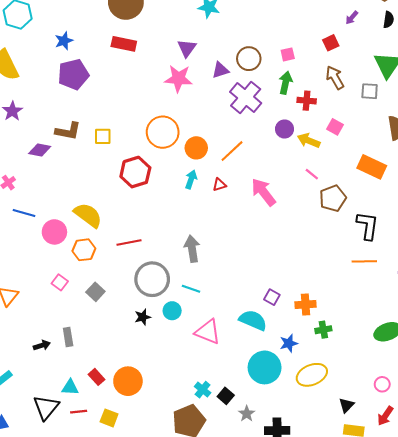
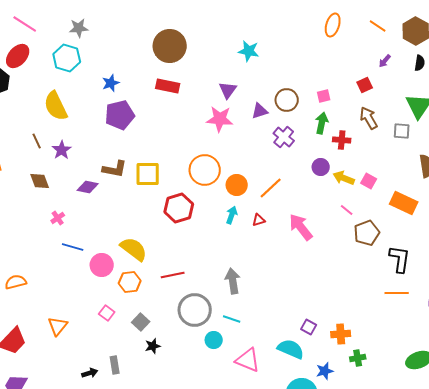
purple cross: (246, 97) -> (284, 137), size x0.7
pink square: (335, 127) -> (369, 181), moved
yellow square: (103, 136) -> (148, 174), size x1.5
black star: (143, 317) -> (153, 346), moved

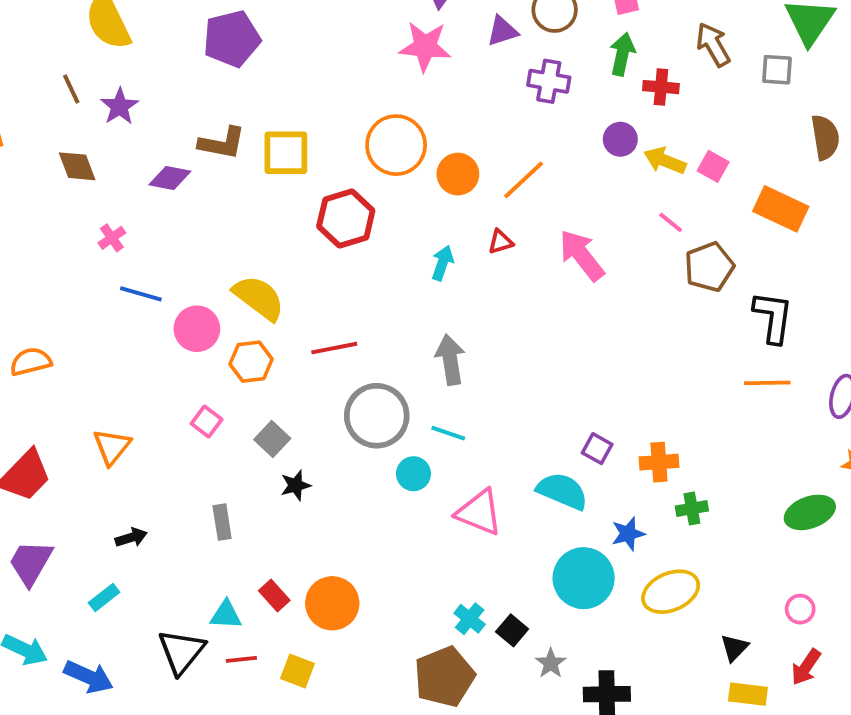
purple cross: (284, 137) -> (549, 81), turned -30
cyan arrow: (232, 215) -> (442, 263), moved
black arrow: (90, 373) -> (131, 538), moved

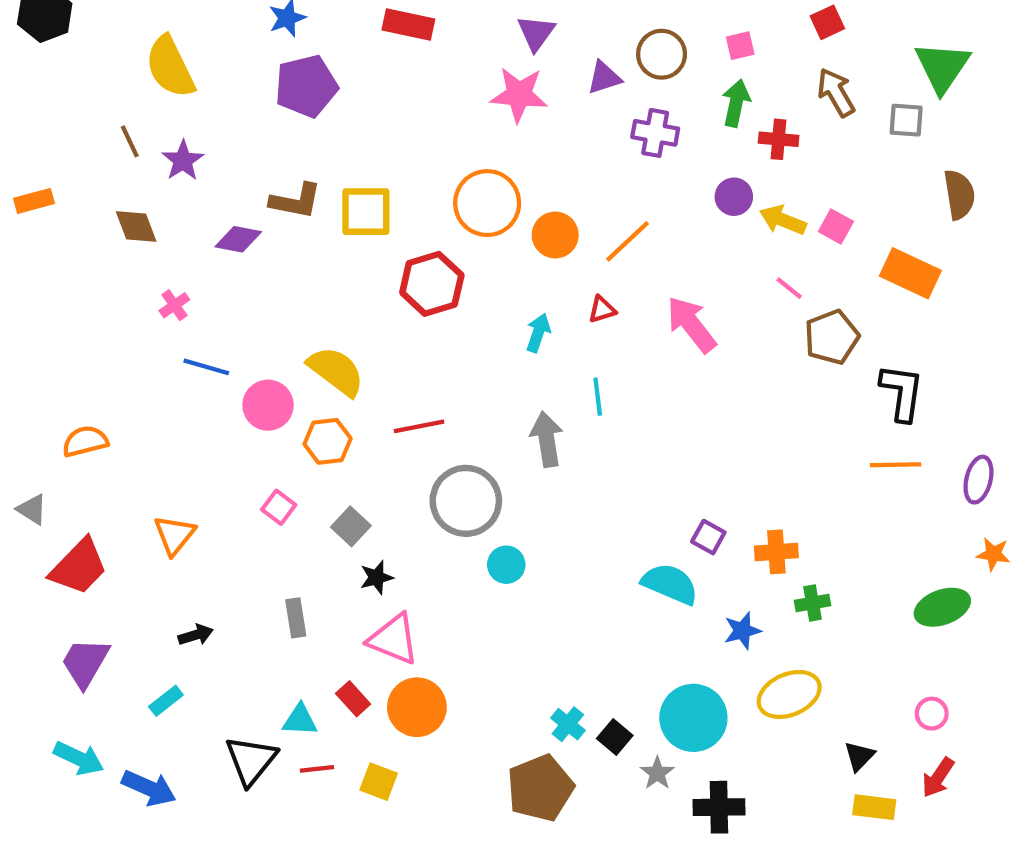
cyan line: (448, 433) -> (598, 397), moved, turned 64
pink triangle: (479, 512) -> (394, 639), moved
cyan circle: (584, 578) -> (693, 718), moved

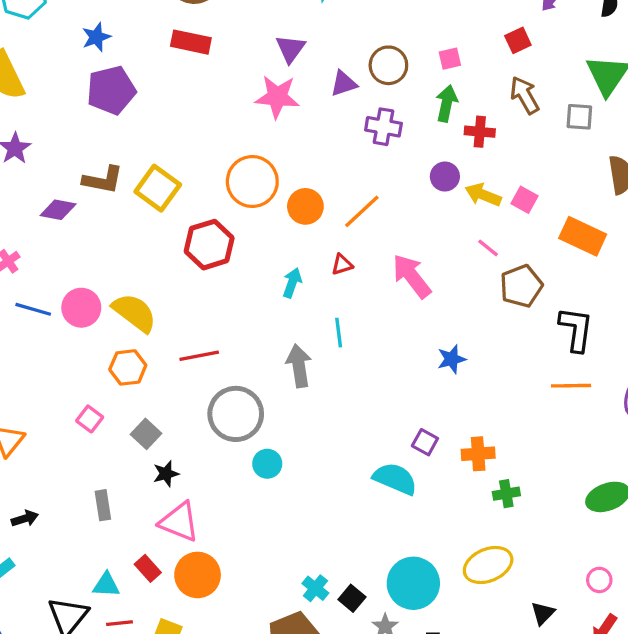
yellow square: (366, 212) -> (158, 188), turned 36
pink circle: (268, 405) -> (81, 308), moved
blue star: (742, 631) -> (452, 359), moved

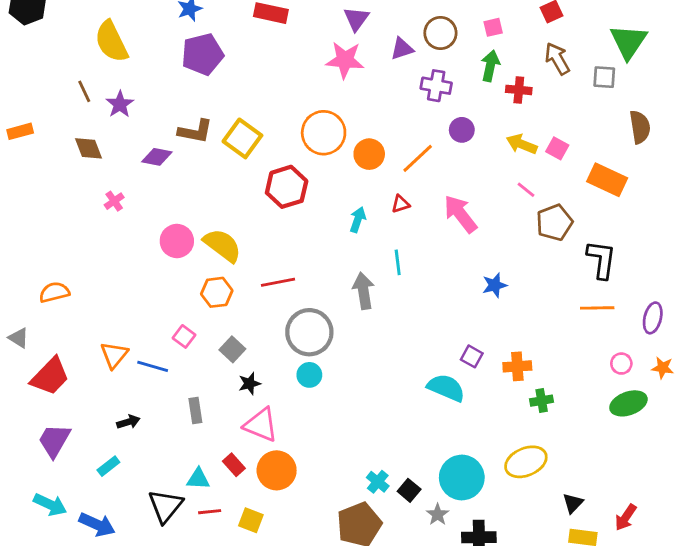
purple circle: (445, 177) -> (462, 130), moved
blue line: (33, 309) -> (153, 366), moved
cyan circle: (267, 464) -> (309, 375), moved
pink circle: (599, 580) -> (621, 364), moved

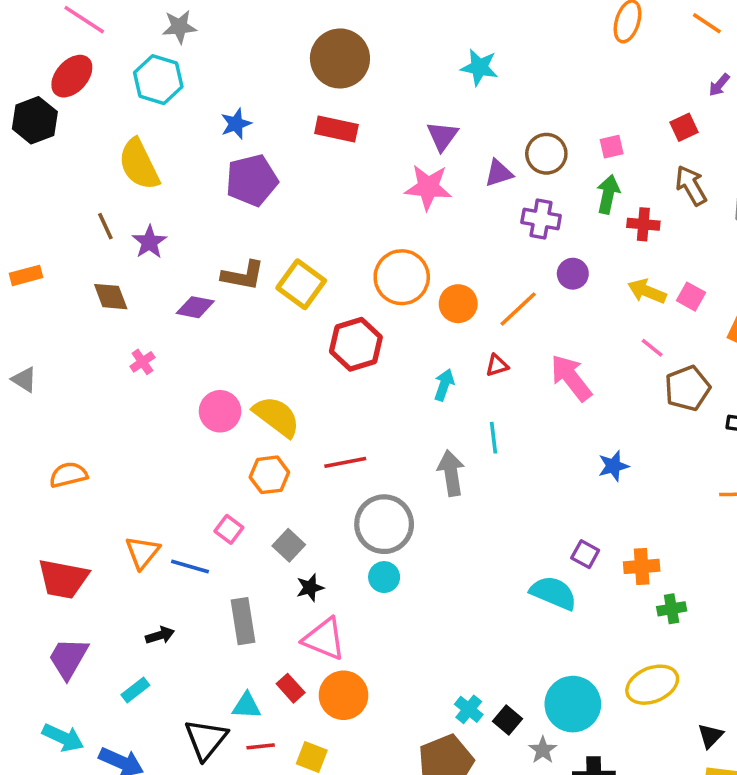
gray triangle: (19, 338) -> (24, 380), moved
red trapezoid: (50, 376) -> (63, 579), turned 57
gray rectangle: (195, 411) -> (243, 621), size x1.4

